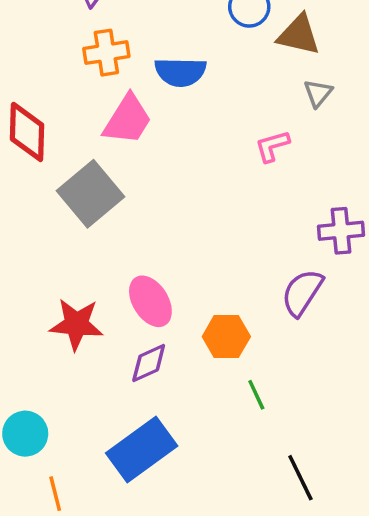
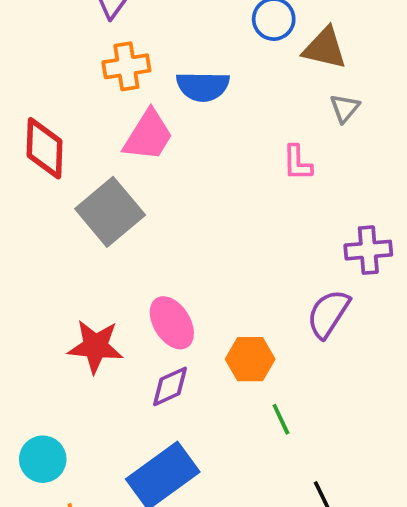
pink L-shape: (272, 146) -> (297, 163), turned -75

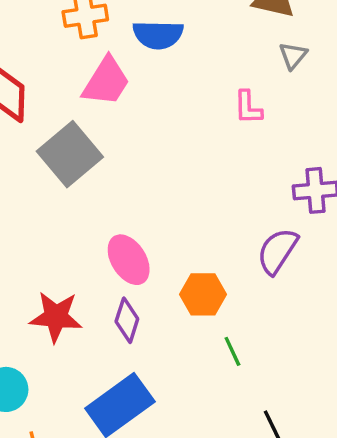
red star: (95, 346) -> (56, 317), moved
purple diamond: (170, 386) -> (127, 320), turned -48

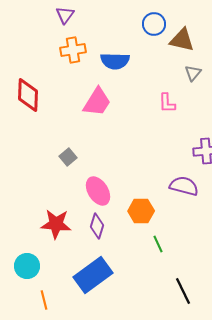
pink trapezoid: (106, 81) -> (97, 102), moved
gray square: (70, 154) -> (68, 157), moved, size x0.5
purple semicircle: (277, 251) -> (184, 186), turned 72

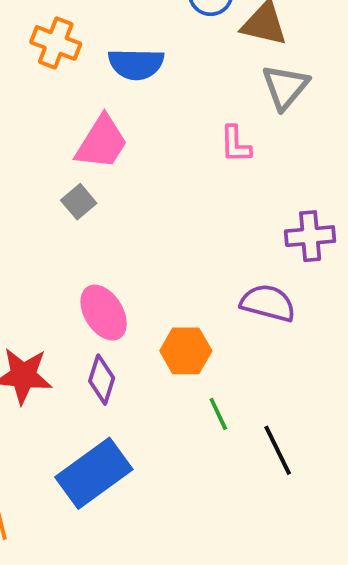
orange cross: (73, 50) -> (56, 43), turned 30
gray triangle: (193, 73) -> (285, 87), size x1.5
gray square: (68, 157) -> (79, 202), moved
black line: (183, 291) -> (278, 450), moved

